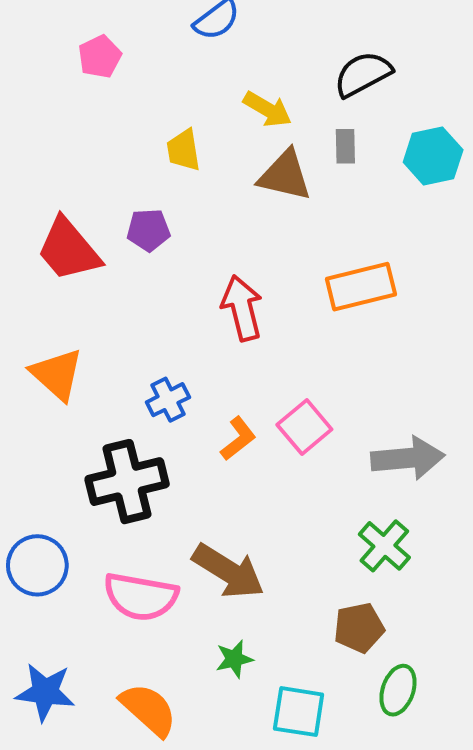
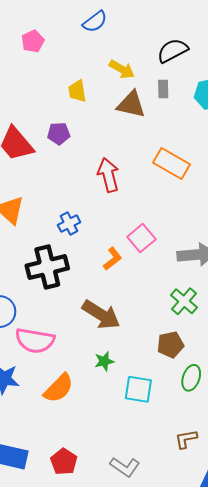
orange rectangle: (361, 287) -> (172, 163), turned 44
orange L-shape: (238, 439) -> (112, 259), moved
pink semicircle: (141, 597) -> (35, 341), moved
orange semicircle: (148, 710) -> (59, 388), turned 92

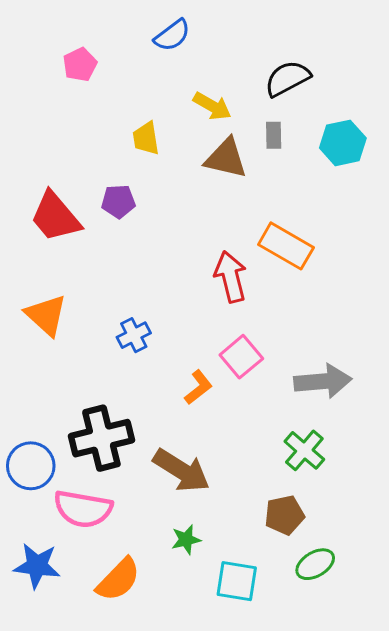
red arrow: (108, 175) -> (231, 277), moved
black cross: (47, 267) -> (101, 438), moved
green ellipse: (191, 378) -> (315, 564), turned 40

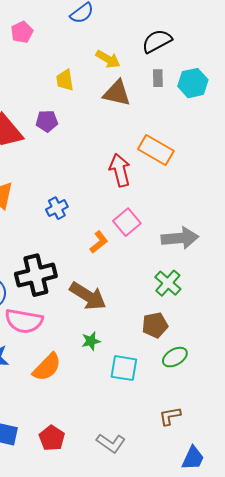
gray rectangle: (274, 135) -> (158, 78), moved

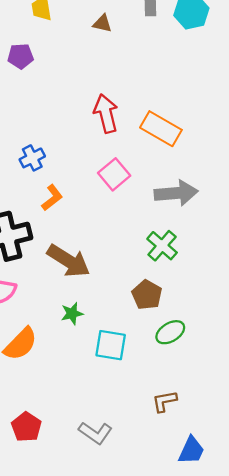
brown triangle: (117, 93) -> (102, 23), size x0.6
orange rectangle: (156, 150) -> (161, 129), moved
orange L-shape: (99, 242) -> (52, 198), moved
brown pentagon: (155, 325) -> (147, 295), turned -30

